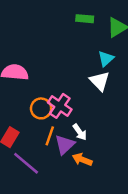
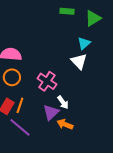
orange circle: (41, 108) -> (12, 77), moved
orange line: (50, 136) -> (20, 105), moved

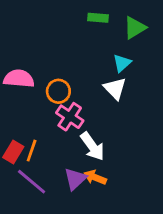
orange circle: (12, 77) -> (58, 91), moved
white arrow: (63, 102) -> (92, 146), size x1.5
purple triangle: (51, 112) -> (75, 179), moved

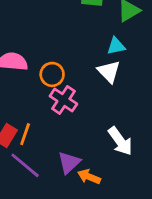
cyan triangle: (122, 63) -> (116, 46), turned 30
white arrow: (92, 146) -> (120, 141), moved
orange arrow: (95, 177) -> (89, 177), moved

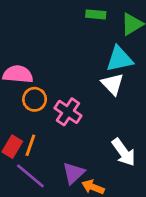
cyan triangle: (116, 46) -> (119, 59), size x1.5
orange circle: (52, 74) -> (35, 99), moved

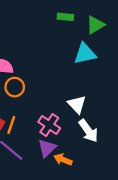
white triangle: (113, 84) -> (77, 104), moved
pink cross: (68, 112) -> (49, 125), moved

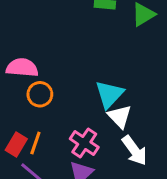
cyan triangle: (85, 54) -> (109, 94), moved, turned -35

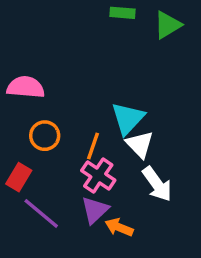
orange circle: (40, 94) -> (45, 136), moved
orange line: (35, 143) -> (93, 146), moved

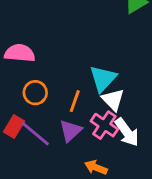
pink cross: (98, 175) -> (104, 125), moved
purple triangle: (95, 210) -> (71, 131), moved
purple line: (41, 213) -> (35, 134), moved

